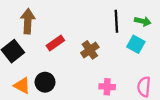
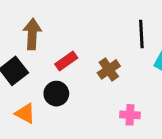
black circle: (45, 82) -> (56, 94), moved

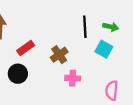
pink cross: (130, 115) -> (73, 78), moved

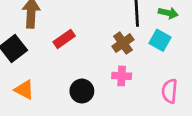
brown cross: (59, 55) -> (123, 43), moved
black circle: (18, 74) -> (82, 91), moved

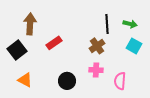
cyan square: (160, 40) -> (134, 46), moved
pink semicircle: (170, 91) -> (120, 81), moved

